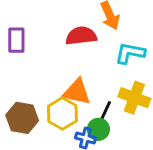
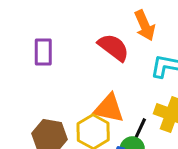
red semicircle: (81, 36) -> (114, 47), turned 44

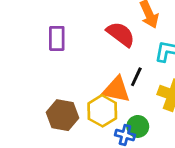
black line: (140, 129) -> (136, 77), moved

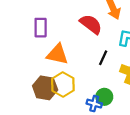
orange triangle: (116, 90) -> (57, 54), moved
yellow hexagon: (102, 111) -> (63, 85), moved

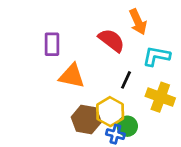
yellow hexagon: (63, 85) -> (110, 112), moved
brown hexagon: (45, 88) -> (86, 120), moved

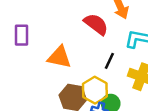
purple rectangle: (52, 44) -> (21, 35), moved

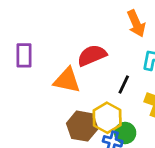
red semicircle: (96, 24) -> (92, 55), moved, turned -60

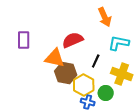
brown hexagon: (82, 126) -> (66, 73), moved
green circle: (125, 133) -> (106, 93), moved

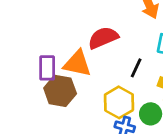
purple rectangle: (24, 40) -> (47, 68), moved
brown hexagon: (66, 73) -> (60, 91), moved

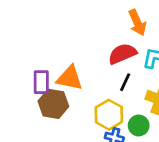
red semicircle: (103, 38) -> (122, 54), moved

